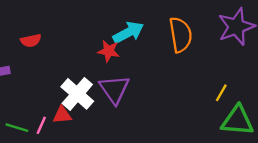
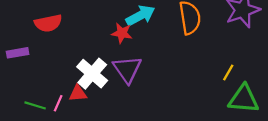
red semicircle: (31, 41) -> (48, 23), size x1.4

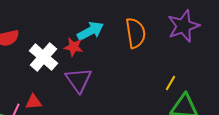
white cross: (92, 74) -> (43, 57), moved

